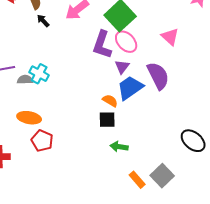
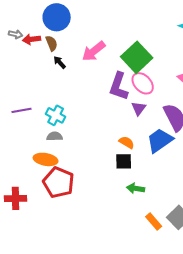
gray semicircle: (25, 80) -> (55, 136), moved
blue trapezoid: (130, 88) -> (160, 140), moved
red pentagon: (42, 141) -> (59, 182), size x1.4

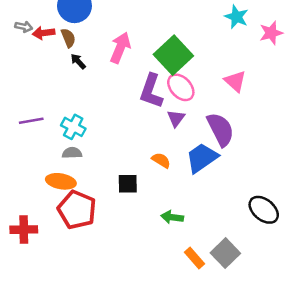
pink arrow: (94, 51) -> (120, 48), turned 150
black square: (124, 161) -> (128, 184), moved

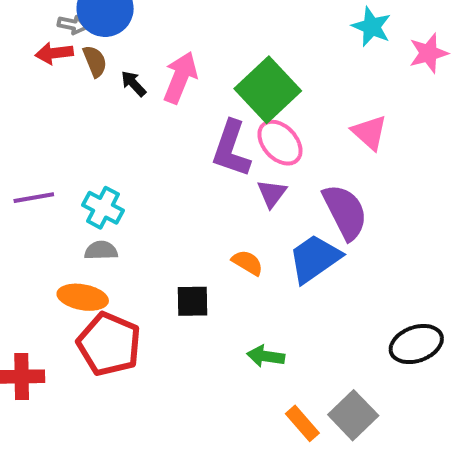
gray arrow: (24, 27) -> (72, 25), moved
black arrow: (78, 61) -> (134, 84), moved
black ellipse: (264, 210) -> (416, 344), turned -60

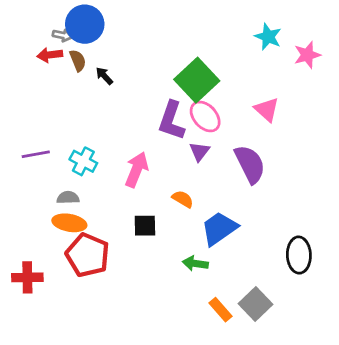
pink arrow: (180, 78) -> (137, 170), moved
gray semicircle: (101, 250) -> (68, 198), moved
blue trapezoid: (315, 259) -> (219, 228), moved
black ellipse: (416, 344) -> (299, 255), turned -72

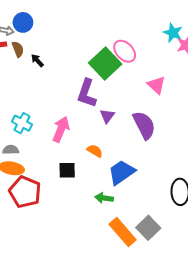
blue circle: (85, 24) -> (23, 22), size x0.7
cyan star: (268, 37) -> (173, 33), moved
pink ellipse: (205, 116) -> (125, 51), moved
orange rectangle: (221, 310) -> (123, 232), size x1.6

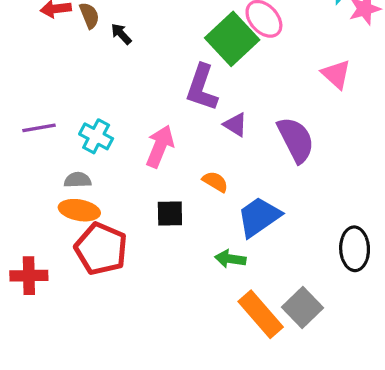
pink triangle: (156, 85) -> (336, 74), moved
purple triangle: (107, 116) -> (235, 125), turned -35

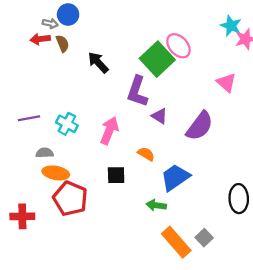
black arrow: (121, 34) -> (98, 62), moved, size x1.5
purple semicircle: (296, 140) -> (200, 126), turned 64
gray semicircle: (78, 180) -> (45, 153), moved
gray square: (303, 308) -> (204, 238), size x0.7

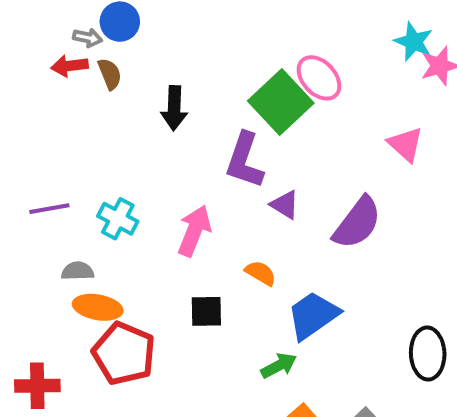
black arrow: (98, 62) -> (174, 108), turned -135
green arrow: (156, 205) -> (279, 366), turned 144

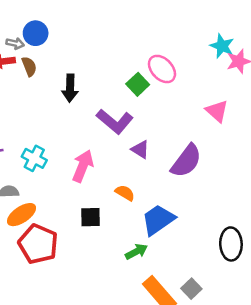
green square: (281, 102) -> (138, 84), size x0.6
purple L-shape: (245, 160) -> (115, 121), turned -69
orange ellipse: (98, 307) -> (21, 215), turned -44

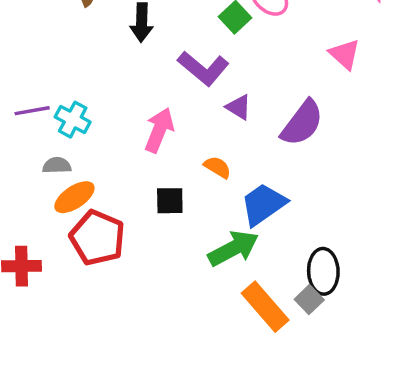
cyan cross: (34, 158) -> (73, 120), moved
black ellipse: (231, 244) -> (323, 271), moved
green arrow: (136, 252) -> (233, 248), size x1.6

